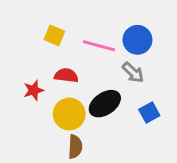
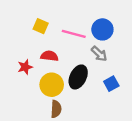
black ellipse: (105, 104) -> (78, 77), turned -30

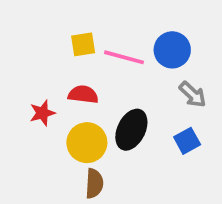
yellow square: (41, 26) -> (83, 44), moved, turned -32
gray arrow: (99, 54) -> (193, 94), moved

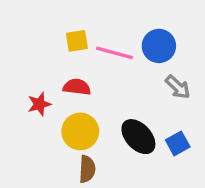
black ellipse: (131, 130) -> (138, 137), moved, turned -69
blue square: (187, 141) -> (178, 143), moved

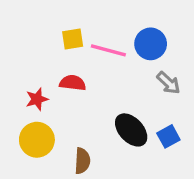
yellow circle: (80, 131) -> (37, 140), moved

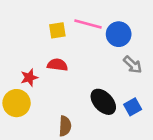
pink line: (108, 50) -> (88, 24), moved
yellow circle: (37, 140) -> (17, 103), moved

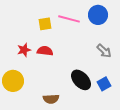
blue circle: (119, 34) -> (98, 15), moved
red star: (29, 78) -> (24, 50), moved
brown semicircle: (65, 126) -> (51, 99), turned 84

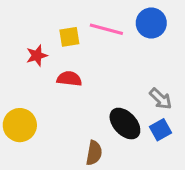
red star: (24, 50) -> (37, 55), moved
gray arrow: (104, 51) -> (161, 99), moved
brown semicircle: (51, 99) -> (94, 153), moved, turned -77

